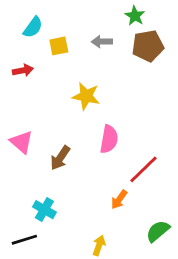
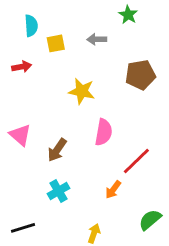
cyan semicircle: (33, 27) -> (31, 26), turned -40
brown pentagon: (148, 46) -> (140, 75), moved
cyan cross: (44, 210) -> (58, 191), moved, turned 30

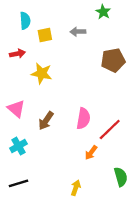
yellow star: (82, 91) -> (42, 73), moved
pink semicircle: (104, 132) -> (83, 119), moved
cyan cross: (58, 191) -> (18, 146), moved
green semicircle: (150, 220) -> (121, 177), turned 114

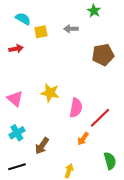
cyan semicircle: (25, 21) -> (23, 19), turned -56
yellow star: (42, 73) -> (50, 93), moved
brown arrow: (46, 121) -> (42, 146), moved

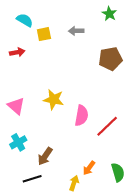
green star: (94, 11) -> (109, 14), moved
orange arrow: (83, 139) -> (89, 168), moved
black line: (17, 167) -> (32, 179), moved

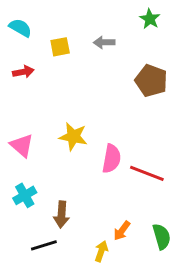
cyan semicircle: (25, 20) -> (20, 28), moved
brown pentagon: (110, 59) -> (151, 81), turned 30
red line: (107, 126) -> (147, 173), turned 65
brown arrow: (45, 156) -> (62, 215), turned -30

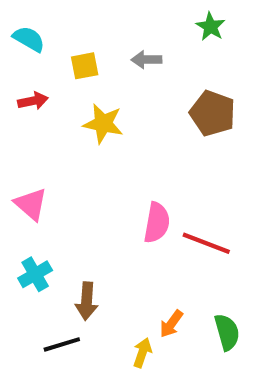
yellow star: (73, 137) -> (103, 124), moved

